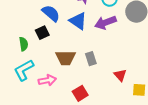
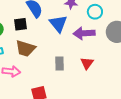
brown trapezoid: (66, 58) -> (25, 48), moved
red triangle: (120, 75) -> (87, 63), moved

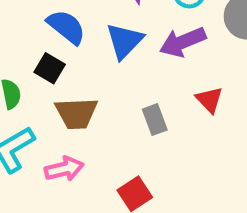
black square: (21, 24) -> (50, 68), turned -32
blue triangle: (58, 24) -> (124, 41), turned 42

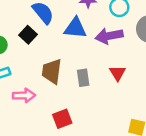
blue triangle: (124, 41) -> (75, 28), turned 40
brown trapezoid: (76, 113) -> (52, 71), moved, turned 88

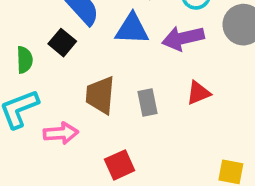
red triangle: (118, 73) -> (198, 93), turned 42

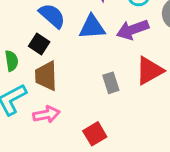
red triangle: (198, 93) -> (150, 71), size x1.5
brown trapezoid: (100, 95) -> (46, 76), moved

